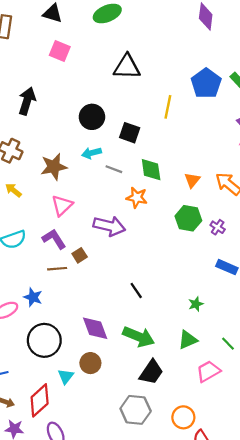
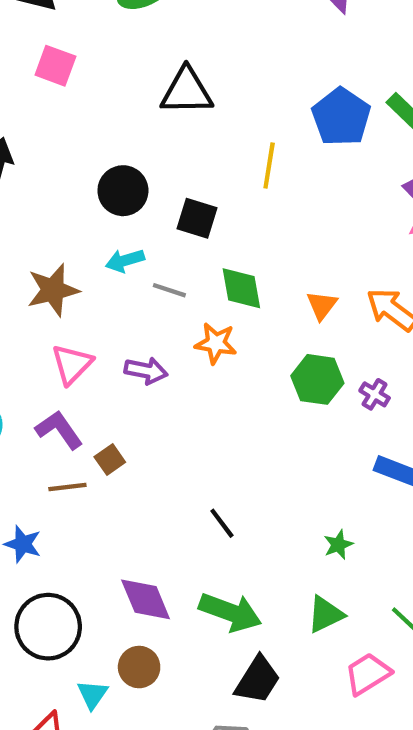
purple arrow: (109, 226) -> (146, 371), moved, size x0.7

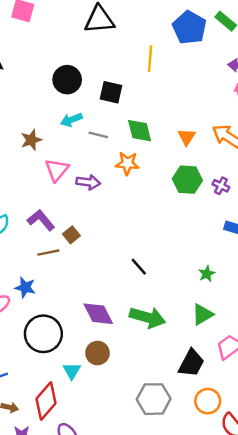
brown star: (53, 290) -> (31, 140), size x0.7
pink triangle: (72, 364) -> (57, 170), moved
black trapezoid: (258, 680) -> (191, 363), moved

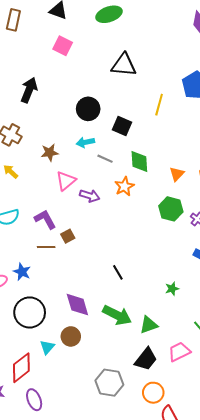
orange star: (127, 163) -> (124, 186), turned 30
green triangle: (202, 315) -> (149, 325), moved

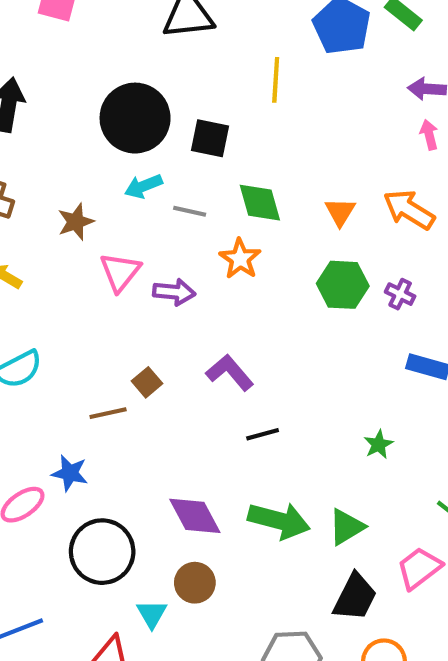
black circle: (88, 109) -> (135, 118), size x1.4
purple L-shape: (45, 219) -> (230, 373), moved
black line: (118, 272) -> (263, 434), turned -63

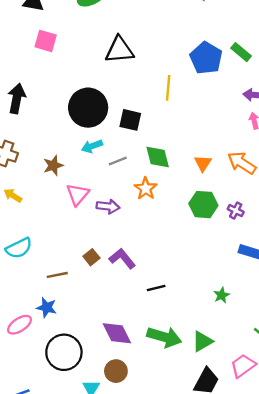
gray line: (190, 211) -> (118, 161), turned -36
purple L-shape: (230, 373) -> (122, 259), moved
brown line: (108, 413) -> (57, 275), moved

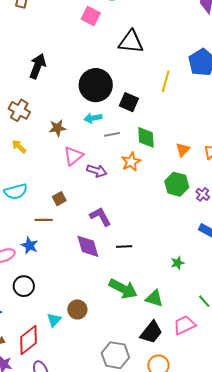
pink square: (46, 41) -> (91, 16), moved
brown square: (91, 257) -> (59, 199), moved
purple diamond: (117, 333) -> (88, 246), moved
green triangle: (202, 341) -> (154, 298), turned 36
black circle: (64, 352) -> (24, 286), moved, size x0.7

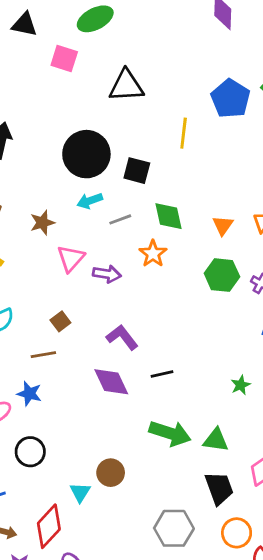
black trapezoid: (151, 332) -> (219, 488), turned -50

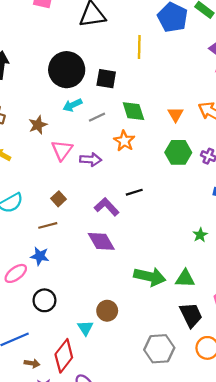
black line: (162, 374) -> (134, 192), moved

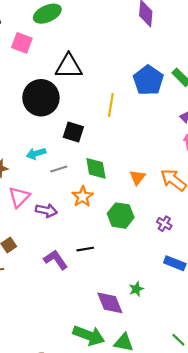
black circle: (67, 70) -> (41, 98), moved
green hexagon: (178, 152) -> (121, 216), moved
green star: (200, 235) -> (136, 289), moved
purple diamond: (101, 241) -> (110, 303), moved

